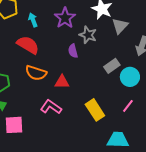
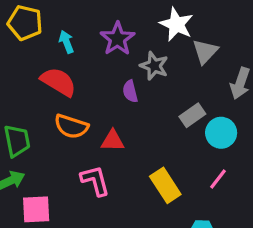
pink L-shape: (51, 107) -> (95, 181), turned 40

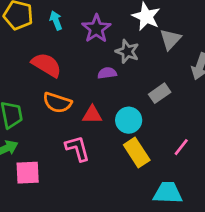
cyan arrow: (66, 42) -> (56, 21), moved
purple semicircle: (130, 91) -> (107, 73), turned 96
cyan circle: (221, 133) -> (129, 120), moved

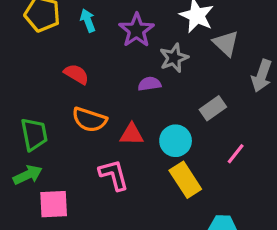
gray triangle: (170, 39) -> (226, 43), turned -30
gray star: (127, 51) -> (174, 58), turned 30
red semicircle: (47, 65) -> (76, 74), size x0.7
pink line: (181, 147) -> (236, 154), moved

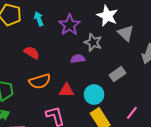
gray star: (174, 58) -> (93, 42), turned -30
orange semicircle: (89, 120) -> (40, 81), turned -35
pink line: (236, 154) -> (132, 113), moved

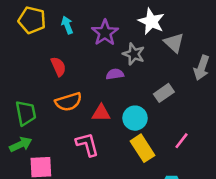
red semicircle: (32, 53) -> (58, 67), turned 35

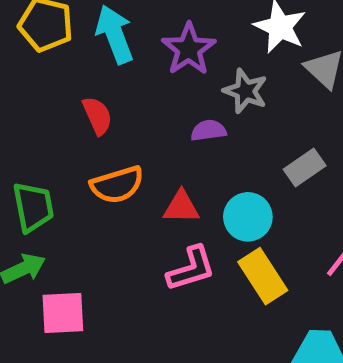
cyan arrow: (67, 25) -> (115, 34), size x1.6
pink L-shape: (87, 144) -> (191, 269), moved, turned 88

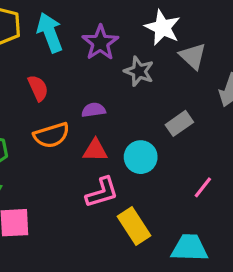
purple semicircle: (208, 131) -> (94, 110), moved
yellow rectangle: (263, 276) -> (134, 226), moved

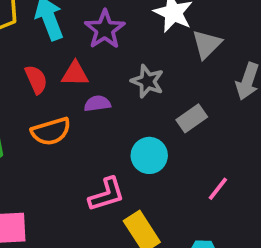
gray triangle: (193, 56) -> (207, 44), turned 32
gray star: (139, 71) -> (147, 81), moved
red triangle: (95, 150) -> (75, 74), moved

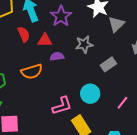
red semicircle: (36, 79) -> (24, 34), moved
gray star: (147, 81) -> (84, 44), turned -30
cyan circle: (149, 155) -> (90, 94), moved

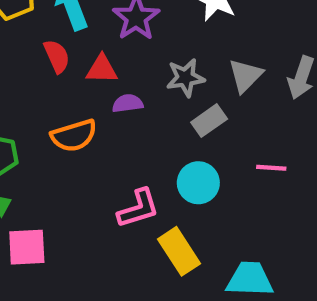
gray triangle: (116, 24) -> (245, 76), moved
gray rectangle: (108, 64) -> (209, 121), moved
pink line: (122, 103) -> (271, 168), moved, turned 56

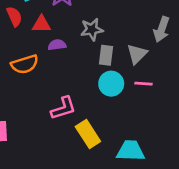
gray triangle: (245, 76) -> (137, 54), moved
gray rectangle: (209, 121) -> (106, 55), turned -48
cyan circle: (198, 183) -> (111, 84), moved

